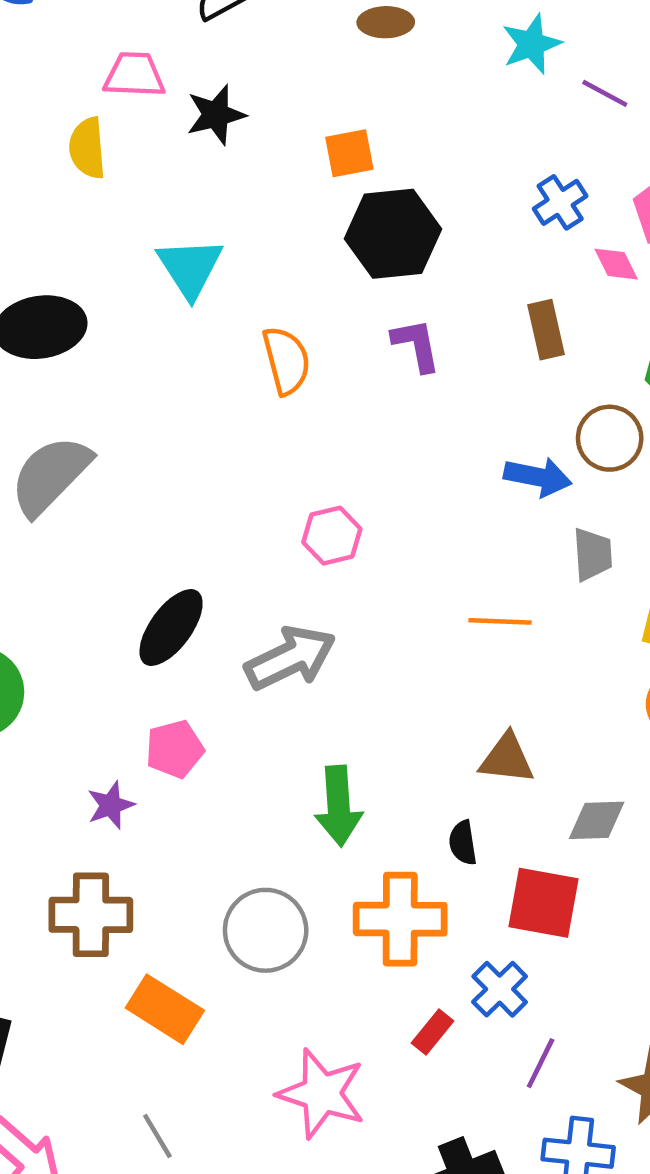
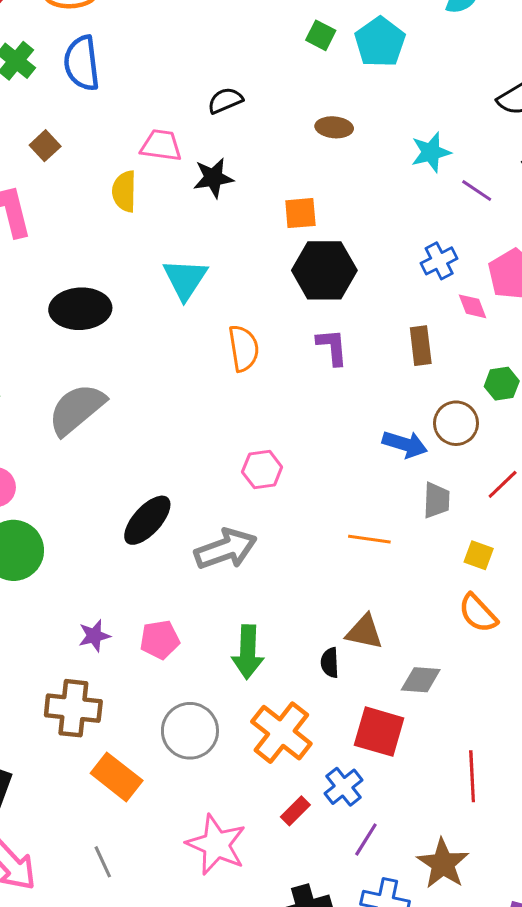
pink pentagon: (175, 749) -> (160, 640), moved
black semicircle: (463, 843) -> (330, 663), moved
orange cross: (400, 919) -> (281, 733), turned 32

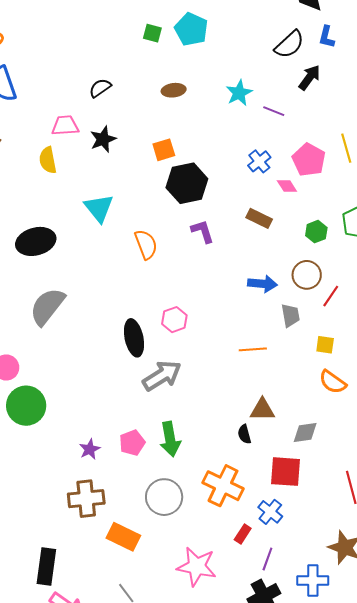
brown rectangle: (421, 346) -> (259, 218), turned -45
brown circle: (456, 423) -> (307, 275), moved
black ellipse: (147, 520) -> (134, 338), moved, turned -42
green arrow: (248, 652) -> (170, 439), moved
purple line: (366, 839) -> (267, 559), moved

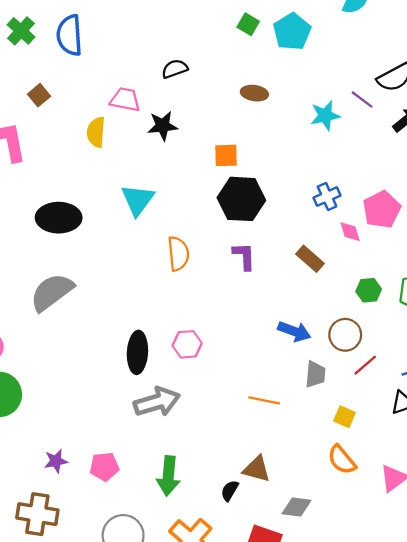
purple line: (274, 111) -> (362, 99), moved
black semicircle: (244, 434) -> (230, 491), turned 30
green arrow: (170, 439) -> (168, 476), moved

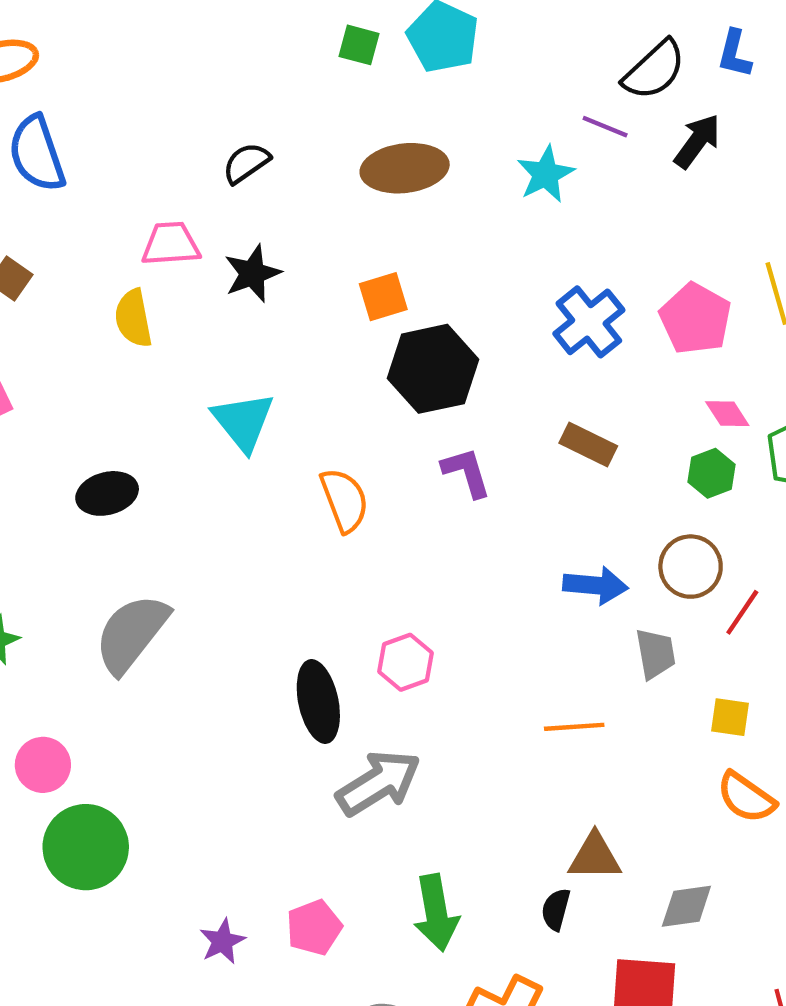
brown ellipse: (254, 93) -> (405, 168), size x1.6
blue cross: (327, 197) -> (589, 322), size x1.4
black ellipse: (59, 218) -> (107, 493), size x0.7
pink diamond: (350, 232) -> (727, 414), moved

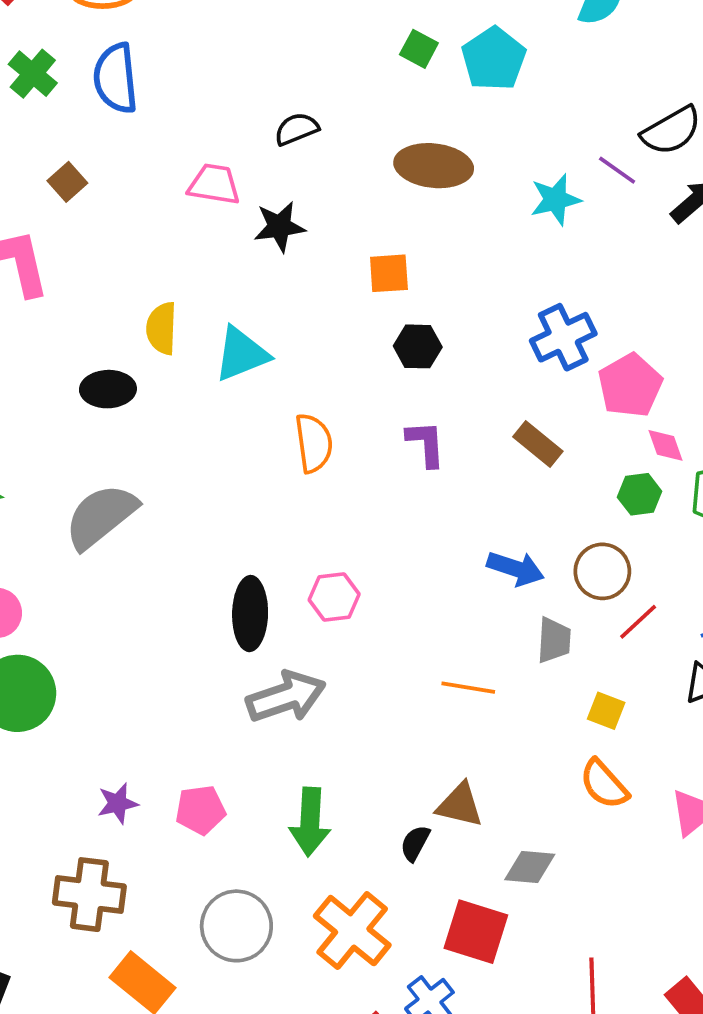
yellow semicircle: (133, 318) -> (162, 328), moved
pink pentagon: (695, 319) -> (630, 385), moved
black hexagon: (433, 369) -> (418, 346), size x0.6
cyan triangle: (243, 422) -> (241, 354), turned 34

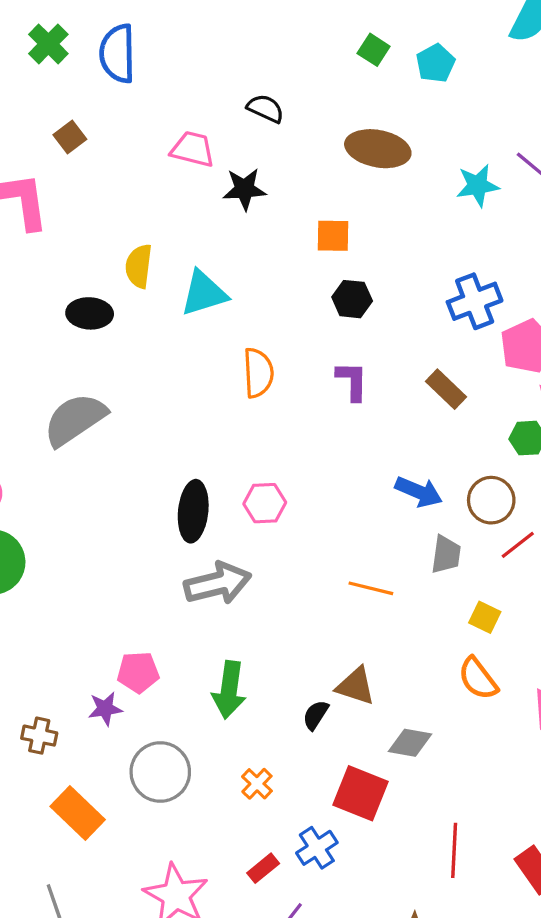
cyan pentagon: (494, 59) -> (436, 63), size x0.7
black semicircle: (296, 129) -> (265, 108), turned 42
purple star: (118, 803) -> (105, 709), moved
brown cross: (89, 895) -> (39, 736), size x0.6
orange cross: (352, 931) -> (257, 784), size x0.5

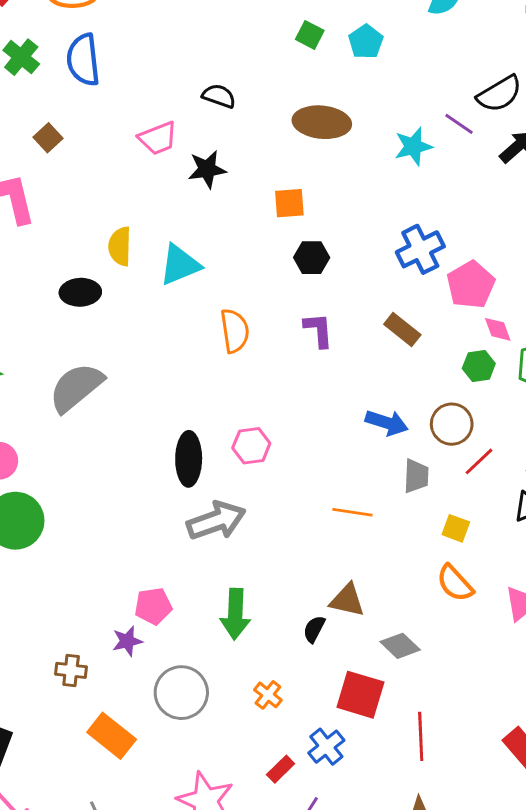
pink trapezoid: (193, 149) -> (158, 138), turned 150
gray diamond: (410, 743) -> (400, 646), turned 39
red line: (454, 850) -> (421, 736), moved

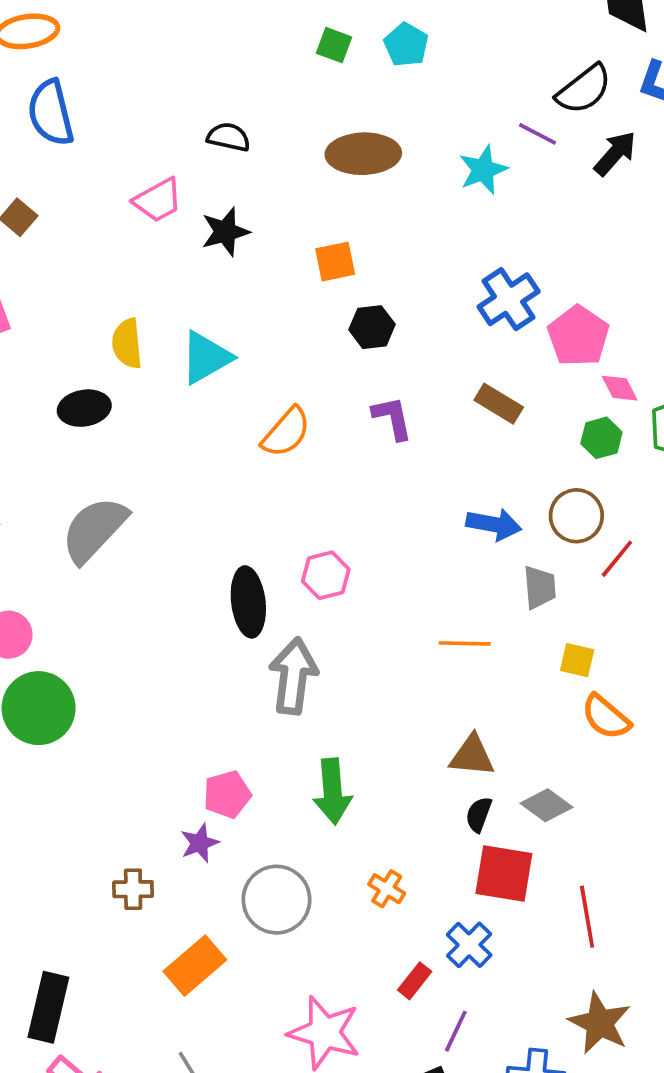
orange semicircle: (235, 331) -> (286, 432), turned 57
gray arrow: (216, 521) -> (293, 676), turned -56
yellow square: (456, 528) -> (577, 660), moved
black semicircle: (314, 629) -> (479, 814), moved
orange rectangle: (112, 736) -> (195, 966), turned -72

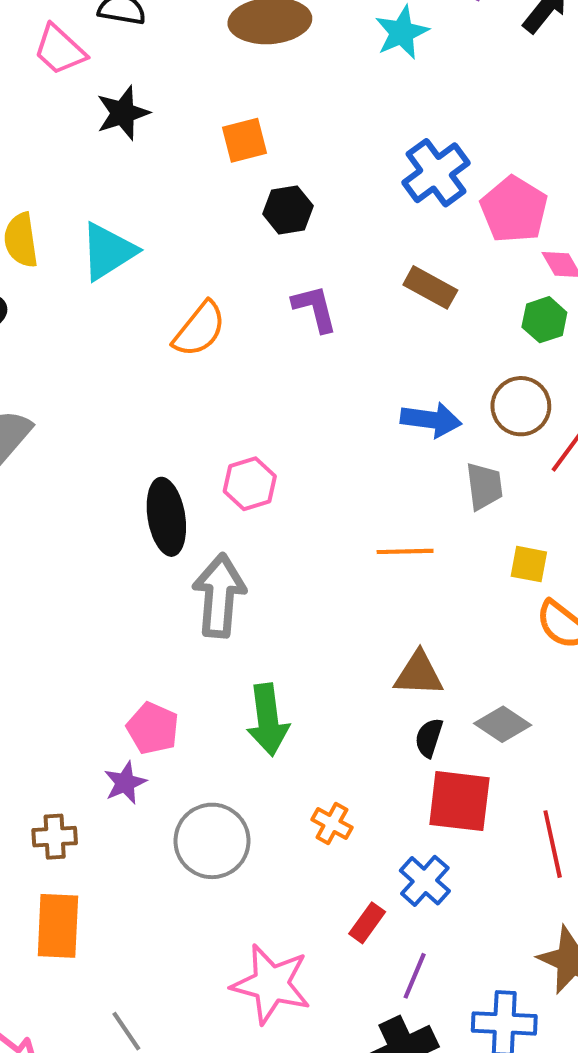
pink trapezoid: (158, 200) -> (60, 50), moved, turned 74
pink pentagon: (227, 794) -> (153, 728), turned -30
orange rectangle: (195, 966) -> (58, 926), moved, turned -44

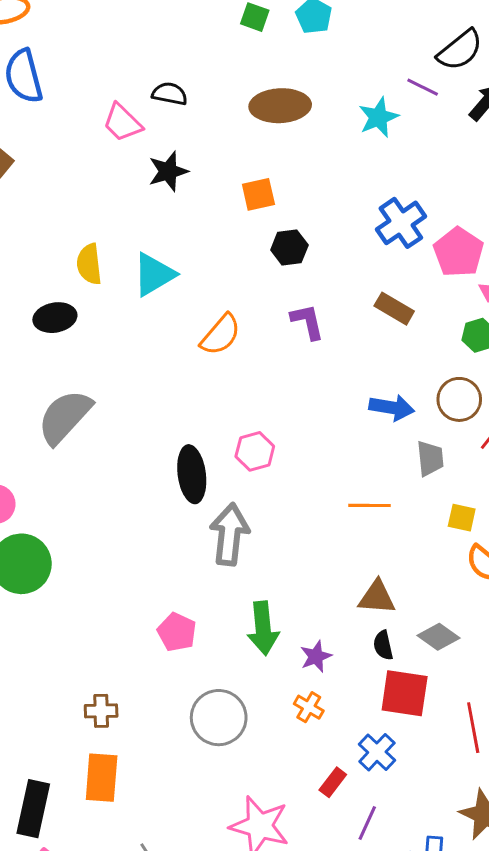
black semicircle: (429, 738) -> (383, 645), turned -32
purple star: (125, 783) -> (316, 656), moved

